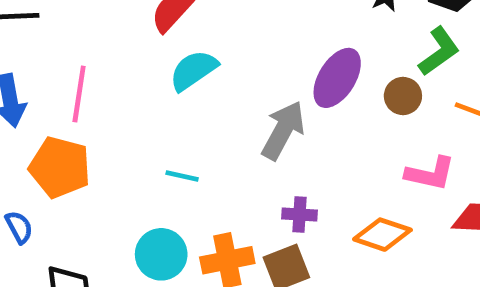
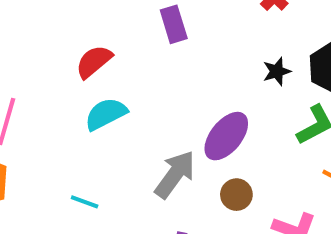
brown circle: (403, 96) -> (236, 195), moved

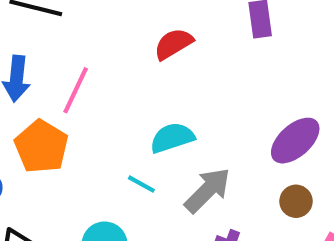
cyan semicircle: (106, 114) -> (172, 138), moved
gray arrow: (175, 174) -> (207, 190), moved

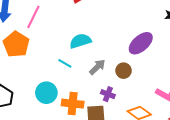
gray arrow: (207, 190) -> (97, 67), size x0.7
brown circle: (296, 201) -> (124, 71), moved

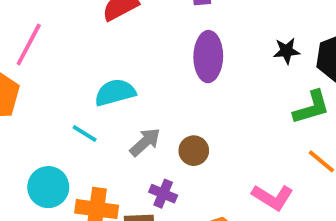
purple ellipse: (141, 43) -> (208, 57), moved, turned -50

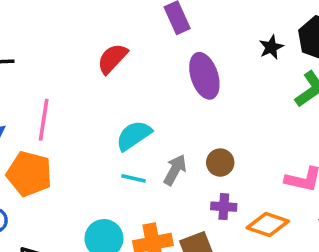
cyan line: (85, 134) -> (134, 178), moved
purple cross: (163, 194) -> (224, 207), moved

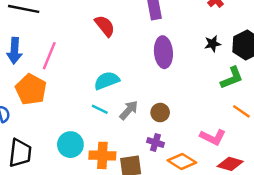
red semicircle: (112, 59) -> (105, 26), turned 85

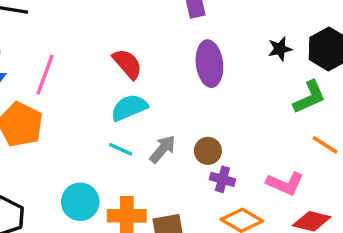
red semicircle: (105, 26) -> (127, 64), moved
purple cross: (155, 142) -> (222, 179), moved

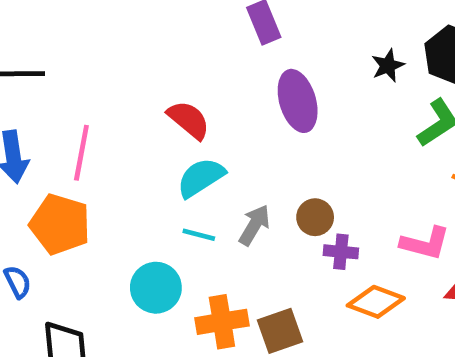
cyan circle: (80, 202) -> (156, 288), moved

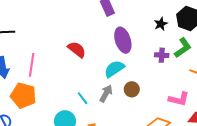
cyan semicircle: (201, 178) -> (114, 69), moved
cyan line: (199, 235) -> (83, 98), turned 40
purple cross: (341, 252) -> (162, 55), moved

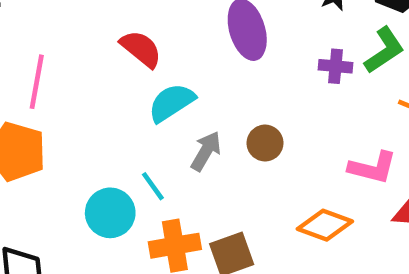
cyan semicircle: (114, 69) -> (171, 103), moved
cyan line: (83, 98) -> (153, 186), moved

